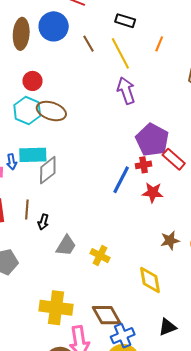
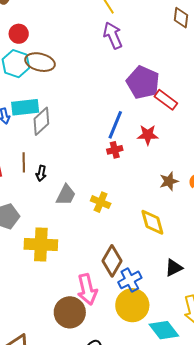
red cross: (144, 165) -> (115, 150), moved
yellow cross: (56, 308) -> (41, 244), moved
brown diamond: (106, 315) -> (112, 261), turned 64

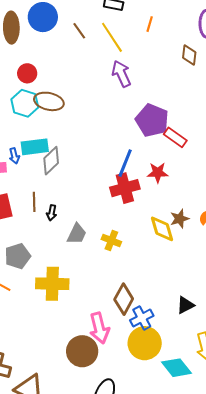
red cross: (115, 150) -> (125, 188), size x1.8
yellow diamond: (152, 222) -> (162, 229), moved

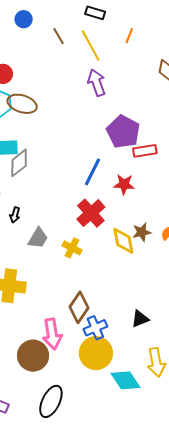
blue circle: (43, 17) -> (24, 19), size x0.6
red rectangle: (175, 137) -> (145, 151), turned -50
red cross: (125, 188) -> (91, 213), moved, turned -32

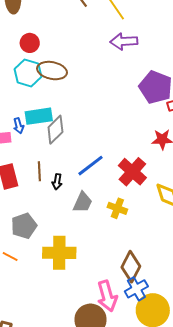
purple arrow: (97, 83) -> (124, 41), turned -68
blue line: (92, 172) -> (91, 166), moved, turned 32
blue cross: (95, 328) -> (136, 289), moved

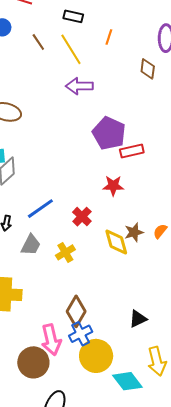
red cross: (132, 172) -> (82, 217), size x0.7
yellow cross: (117, 208) -> (65, 252), turned 36

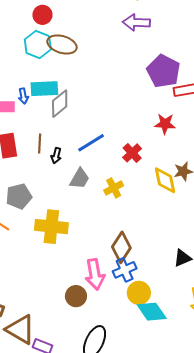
yellow circle: (96, 356) -> (139, 293), size x0.7
brown circle: (33, 362) -> (76, 296), size x0.7
cyan diamond: (127, 381) -> (152, 312), moved

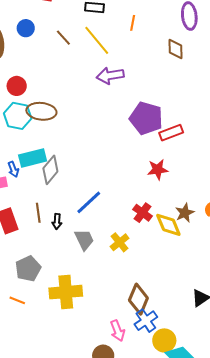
red cross: (132, 153) -> (143, 213), moved
gray trapezoid: (80, 179) -> (84, 240), turned -45
pink arrow: (95, 274) -> (118, 331), size x0.7

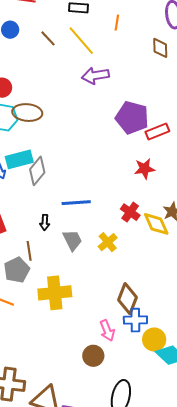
blue line: (89, 202) -> (76, 203), turned 40
brown line: (38, 213) -> (29, 251), moved
blue cross: (146, 321) -> (135, 320), turned 35

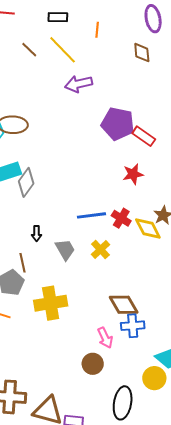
red rectangle: (157, 131) -> (144, 136), turned 60
blue line: (76, 203) -> (91, 215), moved
brown diamond: (128, 299) -> (124, 305), turned -48
yellow circle: (154, 340) -> (154, 378), moved

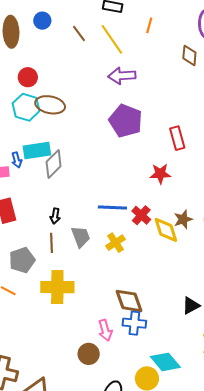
purple pentagon: (118, 124) -> (126, 121), moved
red rectangle: (144, 136) -> (177, 138), turned 30
brown line: (23, 263) -> (51, 243), moved

